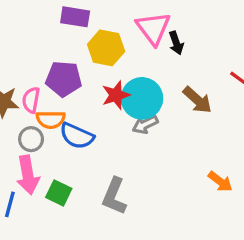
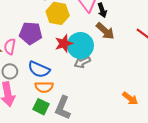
brown arrow: (197, 100) -> (105, 31), moved
orange semicircle: (51, 120) -> (44, 87), moved
green square: (59, 193) -> (41, 107), moved

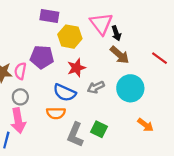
cyan circle: (80, 46) -> (130, 88), moved
blue semicircle: (39, 69) -> (65, 93), moved
green square: (41, 107) -> (99, 129), moved

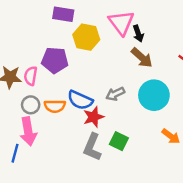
red star: (76, 68) -> (93, 117), moved
orange semicircle: (56, 113) -> (55, 106), moved

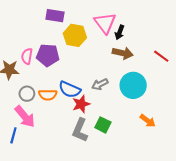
black arrow: (138, 34) -> (120, 32), turned 40
brown arrow: (142, 58) -> (123, 53), turned -30
pink semicircle: (31, 76) -> (27, 56), moved
pink arrow: (28, 131) -> (25, 117), turned -30

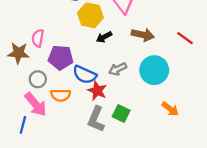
black arrow: (120, 32) -> (104, 37), moved, turned 40
purple pentagon: (48, 55) -> (61, 58), moved
orange semicircle: (48, 95) -> (61, 95), moved
red star: (81, 104) -> (97, 91), turned -30

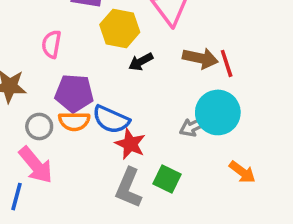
pink semicircle: (38, 38) -> (51, 44), moved
red line: (185, 38) -> (227, 63), moved, turned 36
gray arrow: (118, 69) -> (193, 126), moved
orange semicircle: (61, 95) -> (74, 121), moved

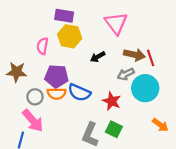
yellow hexagon: (120, 28) -> (70, 36), moved
gray arrow: (193, 126) -> (126, 74), moved
red star: (130, 144) -> (112, 101), moved

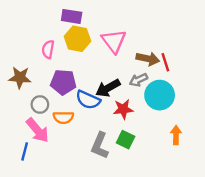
pink triangle: (116, 23) -> (114, 41), moved
black arrow: (98, 57) -> (108, 88), moved, size x1.5
orange semicircle: (57, 94) -> (63, 117), moved
red star: (112, 101) -> (123, 109), turned -30
orange arrow: (160, 125) -> (176, 135), turned -126

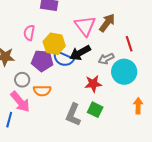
yellow hexagon: (77, 39) -> (54, 44), moved
brown arrow: (148, 59) -> (107, 23), moved, turned -66
black arrow: (108, 88) -> (80, 53), moved
blue semicircle: (88, 100) -> (63, 59), moved

